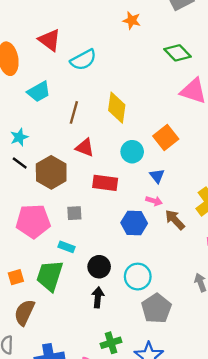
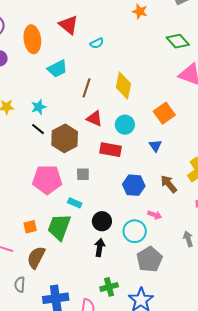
cyan semicircle: (83, 60) -> (97, 43), size x0.6
cyan circle: (132, 152) -> (125, 125), moved
pink arrow: (154, 201) -> (155, 215), moved

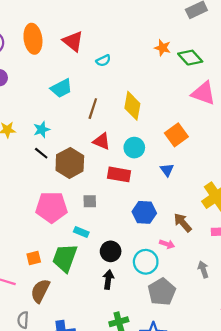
orange star: (140, 11) -> (163, 48), moved
orange ellipse: (32, 39) -> (33, 39), moved
brown arrow: (169, 184) -> (183, 223), moved

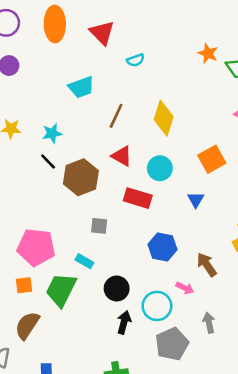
pink pentagon: (52, 207) -> (36, 247), moved
gray arrow: (203, 269) -> (209, 323), moved
black arrow: (108, 279) -> (124, 322), moved

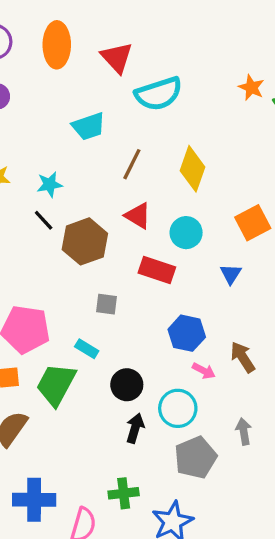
cyan semicircle: (136, 60) -> (159, 94), size x2.0
pink arrow: (185, 288) -> (204, 371), moved

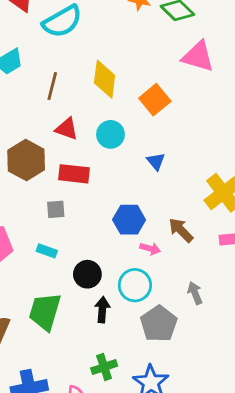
orange square: (253, 223) -> (155, 100), moved
red rectangle: (157, 270) -> (74, 174), moved
green trapezoid: (56, 384) -> (45, 312), moved

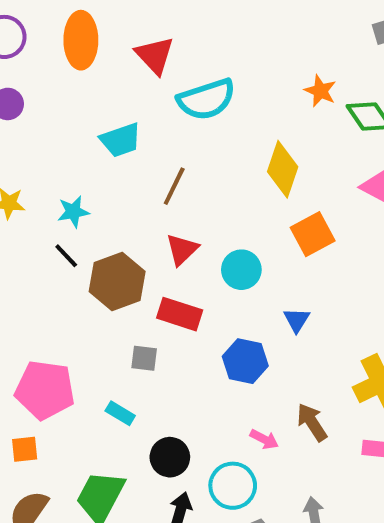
yellow diamond: (105, 79) -> (283, 169), moved
red triangle: (67, 129) -> (182, 249), turned 45
blue hexagon: (129, 220) -> (245, 361), moved

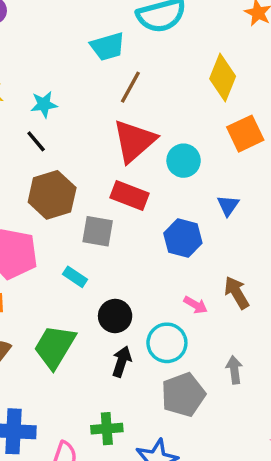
cyan trapezoid: (121, 140) -> (108, 47), moved
red triangle: (182, 249) -> (134, 141), size x1.6
brown hexagon: (117, 281) -> (52, 195), moved
gray square: (144, 358) -> (98, 231), size x1.4

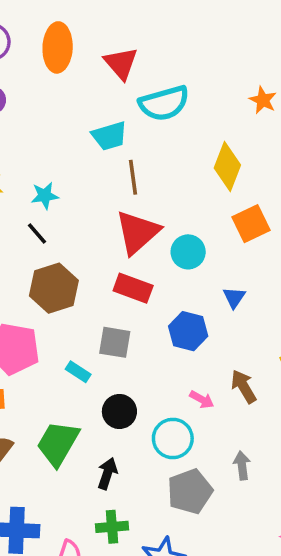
brown line: (130, 87) -> (133, 177), turned -36
gray square: (98, 231) -> (115, 342), moved
black arrow: (122, 362) -> (107, 473), moved

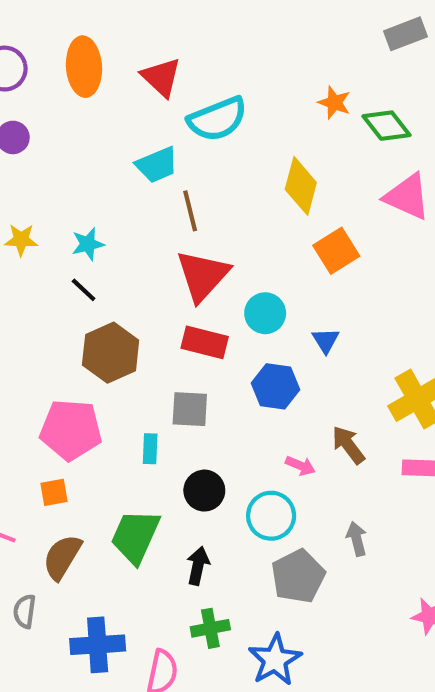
cyan circle: (188, 252) -> (265, 313), moved
cyan rectangle: (78, 372) -> (150, 449), turned 65

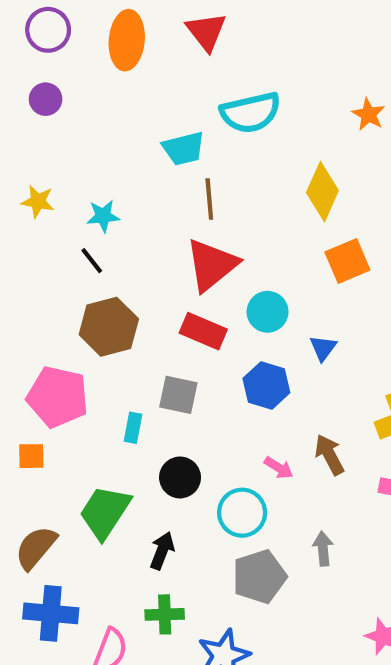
red triangle: (161, 77) -> (206, 32), moved
brown semicircle: (62, 557) -> (36, 548), moved

